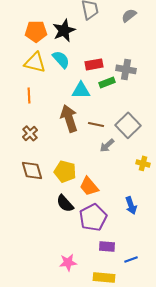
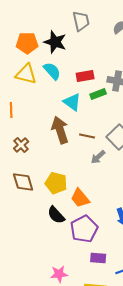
black star: (64, 30) -> (55, 42), turned -30
cyan triangle: (81, 90) -> (72, 102), turned 36
orange line: (29, 95) -> (11, 110), moved

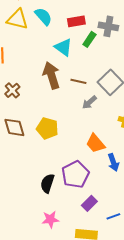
green rectangle: (98, 94) -> (89, 39), turned -35
orange trapezoid: (80, 198) -> (95, 143), moved
black semicircle: (56, 215) -> (47, 183), moved, turned 60
purple rectangle: (98, 258) -> (89, 203), turned -49

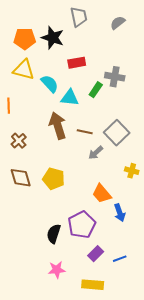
cyan semicircle: (43, 16) -> (50, 84), moved
red rectangle: (76, 21) -> (77, 63), moved
cyan triangle: (63, 47) -> (70, 98), turned -30
blue line: (113, 216) -> (120, 259), moved

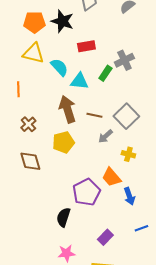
gray cross: (115, 77) -> (124, 60), turned -36
yellow cross: (132, 171) -> (128, 154), moved
yellow pentagon: (54, 179) -> (63, 142), moved, turned -30
purple pentagon: (82, 225) -> (86, 192), moved
blue line: (120, 259) -> (141, 228), moved

